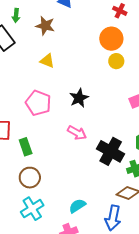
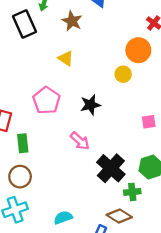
yellow circle: (116, 61) -> (123, 74), moved

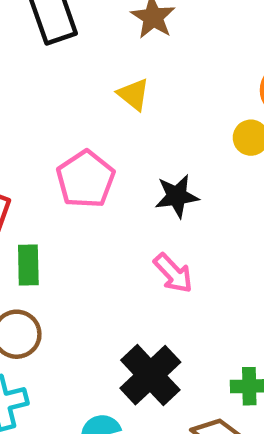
pink arrow: (80, 141) -> (173, 273), moved
black cross: (111, 168) -> (150, 375), moved

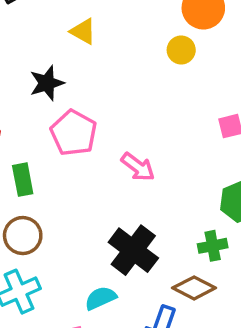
pink pentagon: (86, 179) -> (74, 133), moved
black star: (177, 196) -> (47, 83), moved

